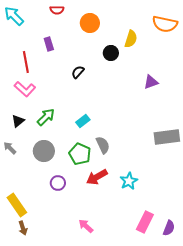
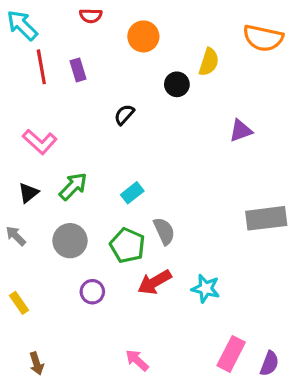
red line: (26, 62) -> (41, 67), moved
cyan star: (129, 181) -> (206, 289), turned -30
yellow rectangle: (17, 205) -> (19, 303), moved, size x0.6

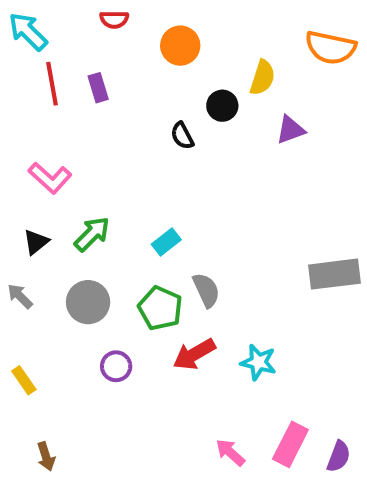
black semicircle: (124, 115) -> (182, 136), moved, turned -70
purple triangle: (241, 131) -> (290, 130), moved
pink arrow: (137, 360) -> (230, 452), moved

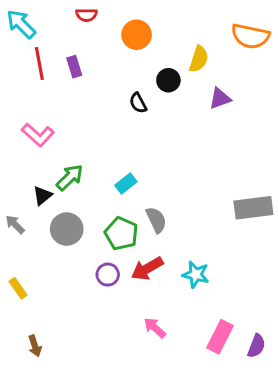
black triangle: (36, 242) -> (42, 196), moved
purple circle: (116, 366) -> (108, 275), moved
pink arrow: (230, 452) -> (155, 328), moved

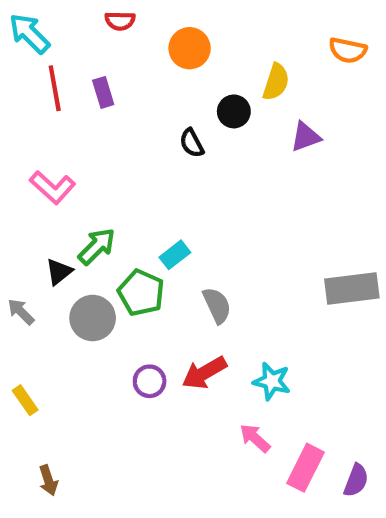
orange semicircle: (250, 36) -> (348, 50), size x0.7
green pentagon: (121, 234) -> (141, 293), moved
pink arrow: (155, 328) -> (255, 438), moved

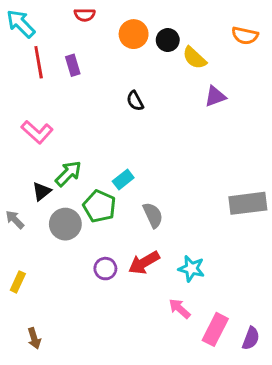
yellow semicircle: (276, 82) -> (194, 58), turned 115
black circle: (234, 111) -> (168, 40), moved
yellow rectangle: (25, 400) -> (18, 282), turned 60

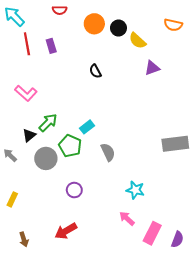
red arrow: (144, 263) -> (66, 231), moved

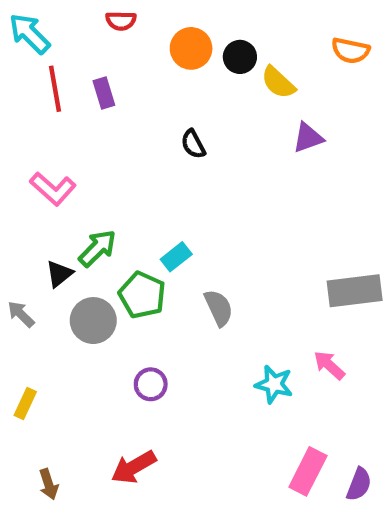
pink arrow: (127, 218) -> (329, 365), moved

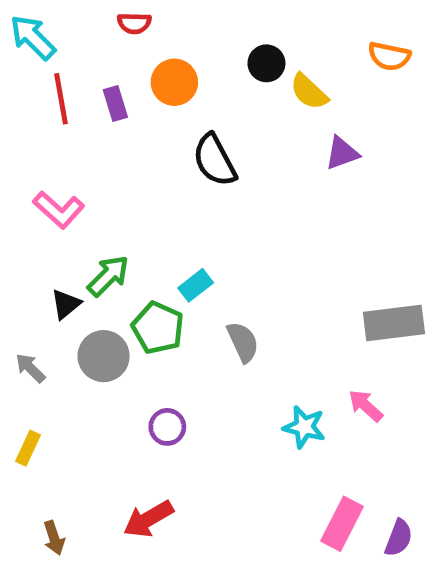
orange circle: (191, 48) -> (174, 82), moved
black semicircle: (193, 144) -> (215, 160), size x1.6
gray arrow: (21, 314) -> (30, 368), moved

